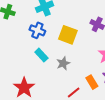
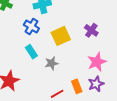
yellow square: (68, 35) -> (61, 36), turned 36

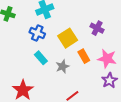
pink star: (97, 62) -> (107, 59), turned -30
orange rectangle: (77, 86) -> (84, 56), moved

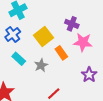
blue cross: (37, 33) -> (13, 34), turned 35
pink star: (107, 59) -> (83, 42), moved

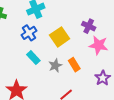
orange rectangle: (61, 53) -> (74, 65), moved

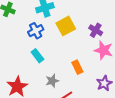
yellow square: (60, 37) -> (66, 26), moved
gray star: (55, 65) -> (52, 81), moved

